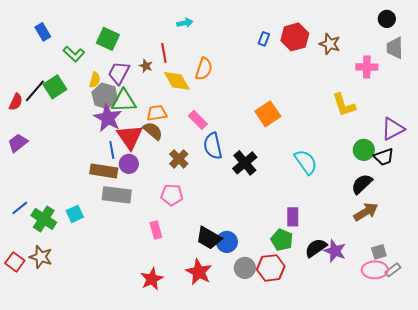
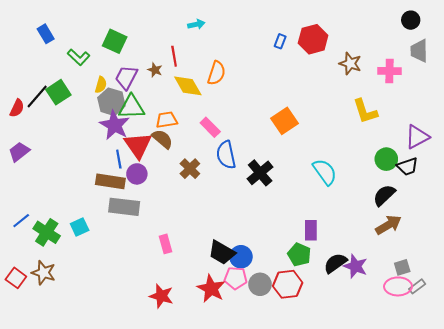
brown star: (330, 44) -> (350, 64), moved
pink pentagon: (172, 195) -> (236, 278), moved
red star: (152, 279) -> (161, 296), turned -30

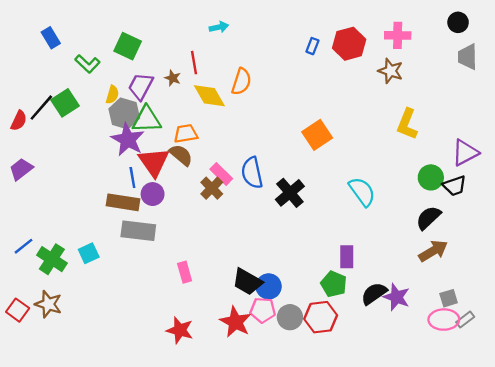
pink cross: (389, 71) -> (398, 35), moved
yellow L-shape: (365, 111) -> (407, 124), turned 40
pink rectangle: (210, 127) -> (221, 174), moved

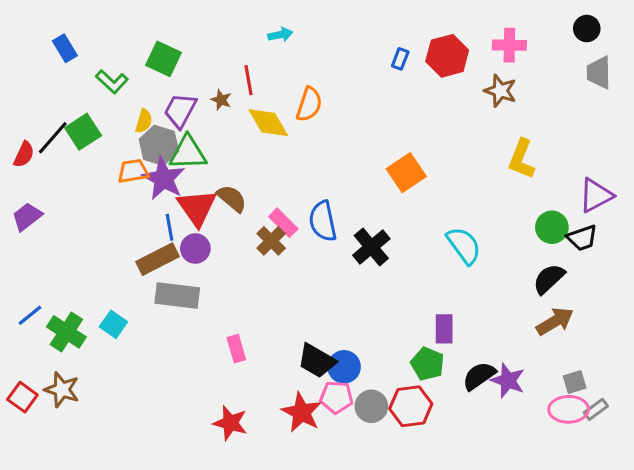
orange trapezoid: (186, 134) -> (133, 171), moved
brown rectangle: (123, 202) -> (157, 259), turned -36
cyan square: (89, 253) -> (113, 324), turned -30

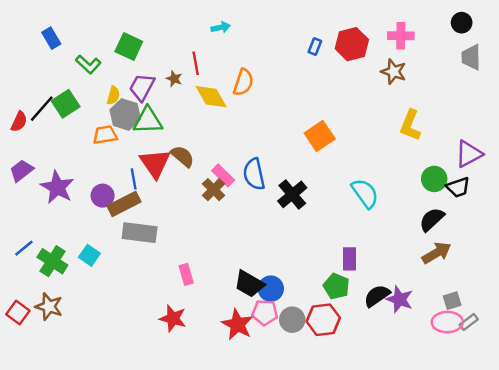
purple star: (163, 179) -> (57, 187), moved
purple circle: (195, 249) -> (103, 196), moved
red star: (230, 423) -> (173, 318), moved

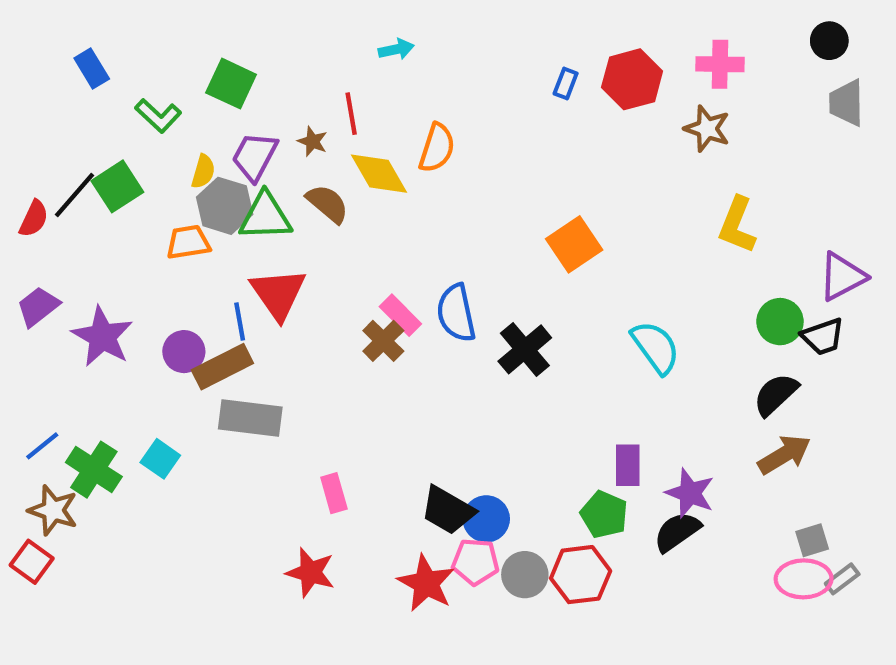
brown semicircle: (182, 156) -> (328, 204), moved
purple star: (400, 299) -> (690, 493), moved
brown star: (49, 307) -> (53, 510), moved

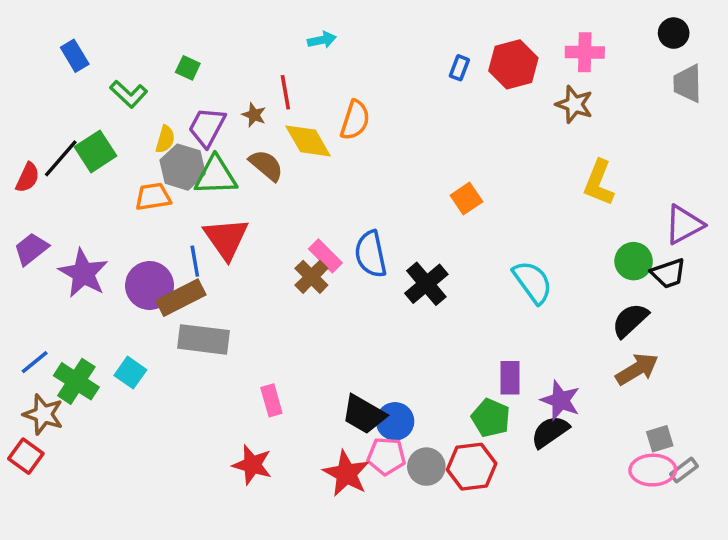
green square: (231, 84) -> (188, 68), size x0.6
orange square: (574, 244) -> (466, 198), size x0.7
purple circle: (184, 352) -> (150, 285), size x1.4

